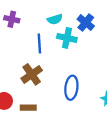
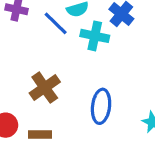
blue line: (39, 44) -> (56, 23), moved, turned -42

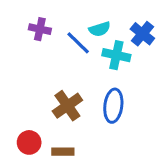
blue ellipse: (101, 106) -> (113, 106), moved

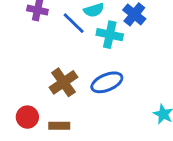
blue ellipse: (113, 106) -> (107, 82), turned 60

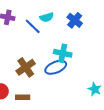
cyan cross: (110, 35) -> (63, 53), moved

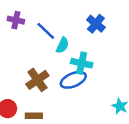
cyan semicircle: (47, 17) -> (62, 45), moved, turned -48

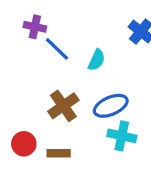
blue line: (46, 31) -> (57, 49), moved
cyan cross: (82, 63) -> (122, 136), moved

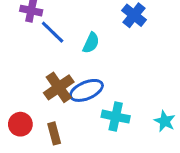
blue ellipse: (111, 106) -> (86, 90), moved
brown rectangle: (59, 153) -> (54, 133), turned 75

